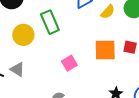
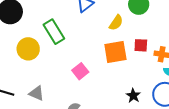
yellow semicircle: (108, 12) -> (116, 23), moved
gray triangle: (17, 69) -> (37, 93), moved

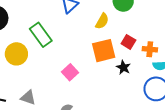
red square: (141, 45) -> (128, 42), turned 32
black star: (133, 96) -> (123, 67), moved

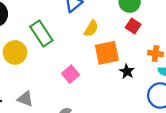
yellow semicircle: (102, 21) -> (91, 29), moved
red square: (128, 42) -> (133, 26), moved

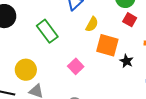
yellow circle: (15, 52) -> (26, 70), moved
orange square: (107, 53) -> (107, 45), turned 30

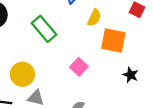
black star: (126, 61) -> (131, 75), moved

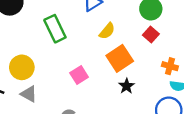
orange square: (113, 40) -> (120, 58), turned 30
black star: (131, 75) -> (127, 86), moved

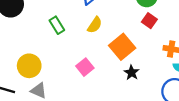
green rectangle: (55, 29) -> (57, 25), size x0.7
yellow semicircle: (107, 31) -> (95, 25), moved

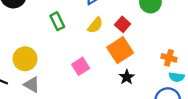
red square: (149, 21) -> (123, 24), moved

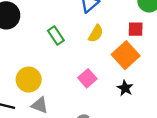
red square: (123, 24) -> (136, 29), moved, turned -32
black star: (127, 77) -> (125, 88), moved

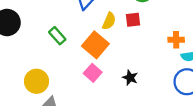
yellow semicircle: (96, 33) -> (109, 21), moved
orange square: (126, 55) -> (95, 45), moved

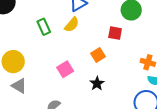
yellow semicircle: (109, 21) -> (72, 25), moved
orange square: (95, 45) -> (98, 55), moved, size x0.6

